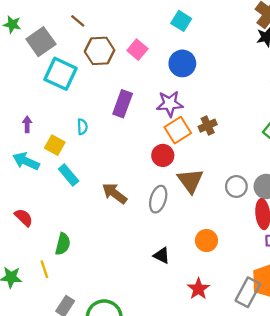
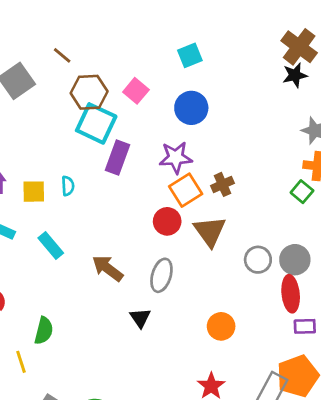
cyan square: (181, 21) -> (190, 55), turned 36
cyan square: (60, 74) -> (96, 123), moved
yellow square: (55, 145) -> (34, 192), moved, turned -30
brown triangle: (190, 181) -> (210, 231), moved
black triangle: (162, 255) -> (140, 318), moved, turned 30

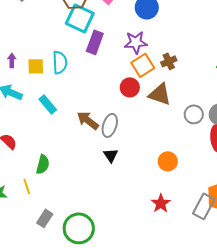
cyan semicircle: (68, 186) -> (60, 62), size x1.6
brown triangle: (210, 231) -> (160, 94), turned -35
gray ellipse: (161, 275) -> (110, 125), moved

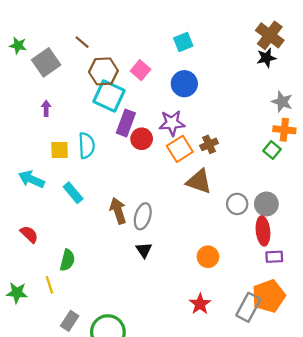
purple arrow: (12, 60) -> (46, 108), moved
red circle: (130, 87) -> (142, 139), moved
brown arrow: (88, 120) -> (118, 211), turned 35

